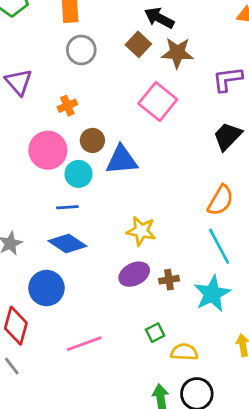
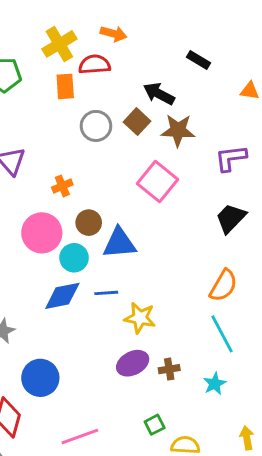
gray circle: (81, 50) -> (96, 126), moved
blue line: (67, 207) -> (106, 293), moved
blue diamond: (67, 243) -> (62, 296), moved, turned -45
cyan star: (212, 294) -> (215, 384), size x0.6

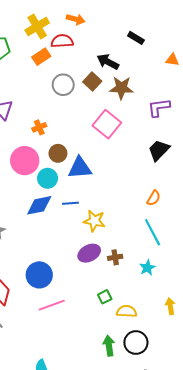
orange rectangle: (65, 86) -> (41, 57), turned 60
orange semicircle: (223, 286) -> (154, 198), size x0.7
blue circle: (40, 378) -> (39, 275), moved

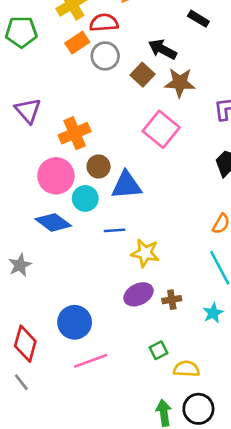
gray circle: (63, 85) -> (105, 56), moved
orange cross: (39, 127) -> (75, 133), size x1.6
blue diamond: (39, 205) -> (53, 222), moved, turned 48

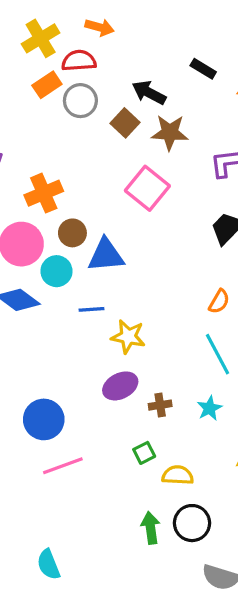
black rectangle: (198, 19) -> (203, 69), moved
brown cross: (172, 300) -> (160, 405), moved

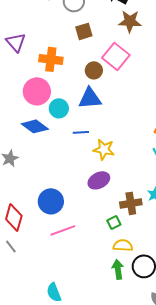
brown square: (125, 123) -> (84, 31), moved, turned 30
orange cross: (44, 193) -> (51, 59), turned 30
brown circle: (72, 233) -> (94, 70), moved
brown cross: (160, 405) -> (131, 203), moved, size x1.5
yellow semicircle: (178, 475) -> (123, 245), moved

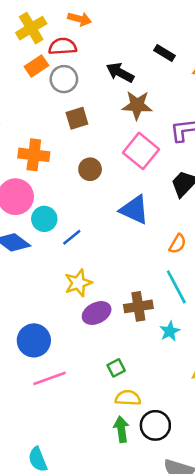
pink square: (116, 56) -> (141, 151), moved
blue triangle: (90, 98) -> (134, 210), moved, turned 30
blue line: (81, 132) -> (72, 237), moved, turned -35
yellow star: (104, 149) -> (78, 283), moved, turned -30
brown cross: (131, 203) -> (138, 306), moved

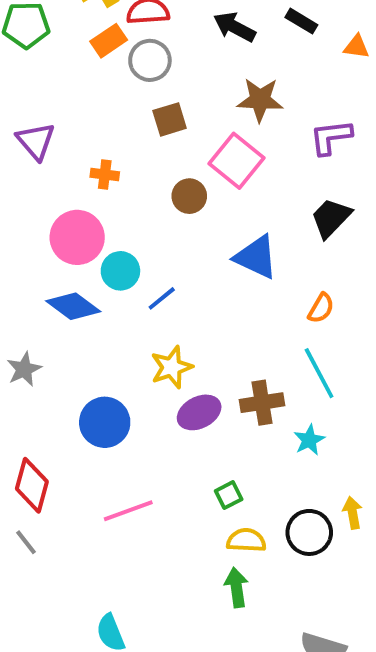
black arrow: (120, 73) -> (234, 27), moved
pink square: (141, 151) -> (236, 161), moved
orange cross: (34, 155) -> (105, 174), size x0.6
blue circle: (34, 340) -> (105, 422), moved
black circle: (155, 425) -> (309, 532), moved

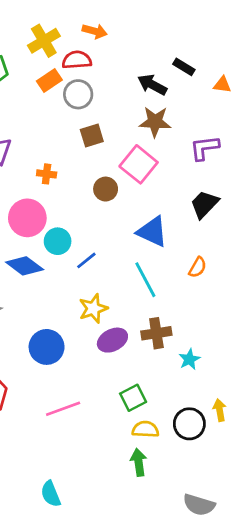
black arrow: (234, 27) -> (152, 85), moved
cyan line: (319, 373) -> (145, 280), moved
green square: (229, 495) -> (133, 398), size x1.4

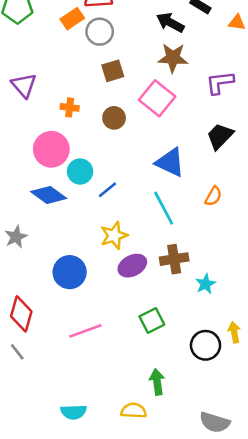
brown circle: (106, 189) -> (114, 118), moved
yellow semicircle: (145, 429) -> (134, 411), moved
cyan semicircle: (51, 494) -> (74, 412), turned -70

